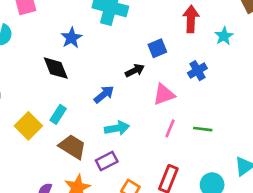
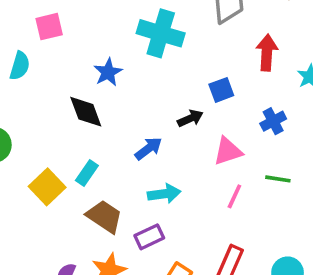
green line: (203, 129) -> (278, 179), moved

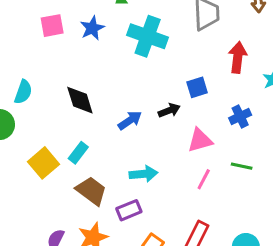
cyan semicircle: (20, 66) -> (23, 92), moved
blue star: (108, 72) -> (92, 28), moved
blue arrow: (148, 148) -> (130, 120), moved

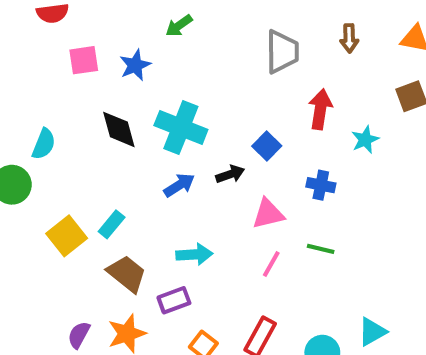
cyan cross: (148, 36) -> (181, 127), moved
blue square: (197, 87) -> (267, 146), turned -30
black diamond: (80, 100) -> (119, 129), moved
blue cross: (240, 116) -> (321, 185), turned 35

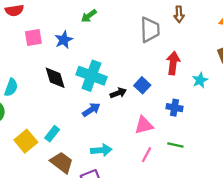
brown arrow: (349, 38) -> (179, 14), moved
black arrow: (230, 174) -> (118, 93), moved

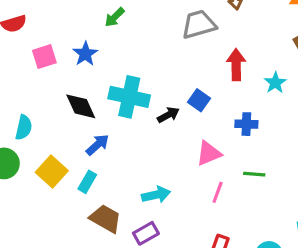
gray trapezoid: (150, 30) -> (199, 24), turned -96
blue arrow: (91, 110) -> (98, 145), moved
yellow square: (26, 141) -> (52, 171), moved

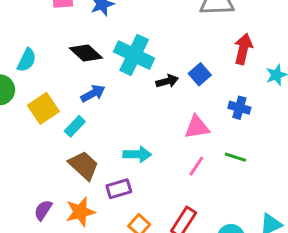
black diamond: (81, 106) -> (86, 53), turned -36

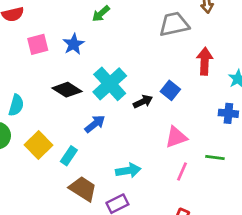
cyan cross: (134, 55) -> (110, 84), turned 32
blue arrow: (93, 93) -> (95, 124), moved
blue cross: (239, 108) -> (228, 113), moved

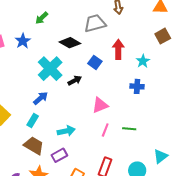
black diamond: (67, 90) -> (70, 43), moved
blue square: (170, 90) -> (95, 62), moved
cyan rectangle: (69, 156) -> (33, 121), moved
green line: (215, 158) -> (129, 129), moved

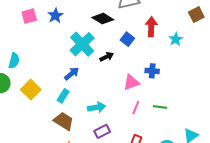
blue cross: (137, 86) -> (152, 71), moved
purple rectangle: (59, 155) -> (102, 131), moved

